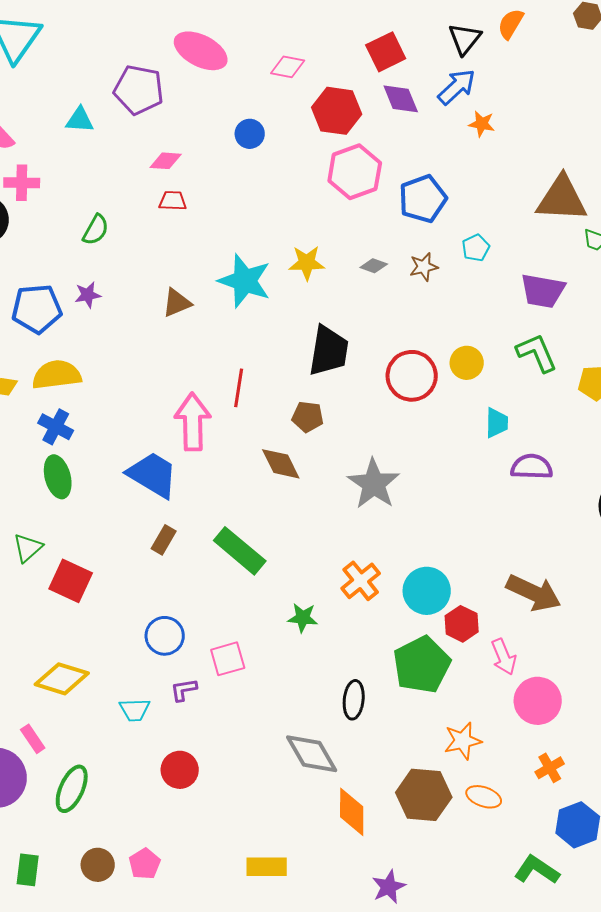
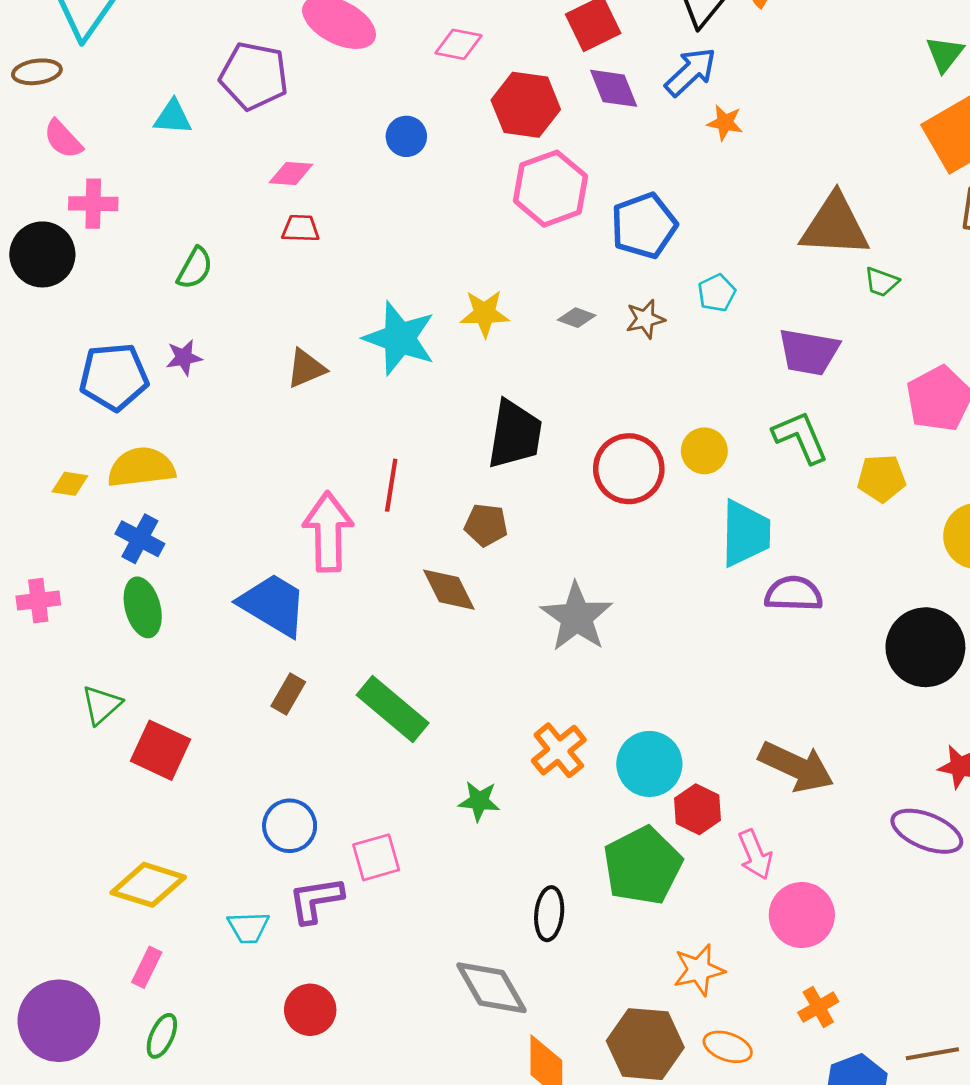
cyan trapezoid: (497, 423) -> (746, 533), size x1.6
purple L-shape: (184, 690) -> (316, 900), size x1.5
pink rectangle: (33, 739) -> (147, 967), moved, turned 60
green ellipse: (72, 789) -> (162, 1036), size x0.7

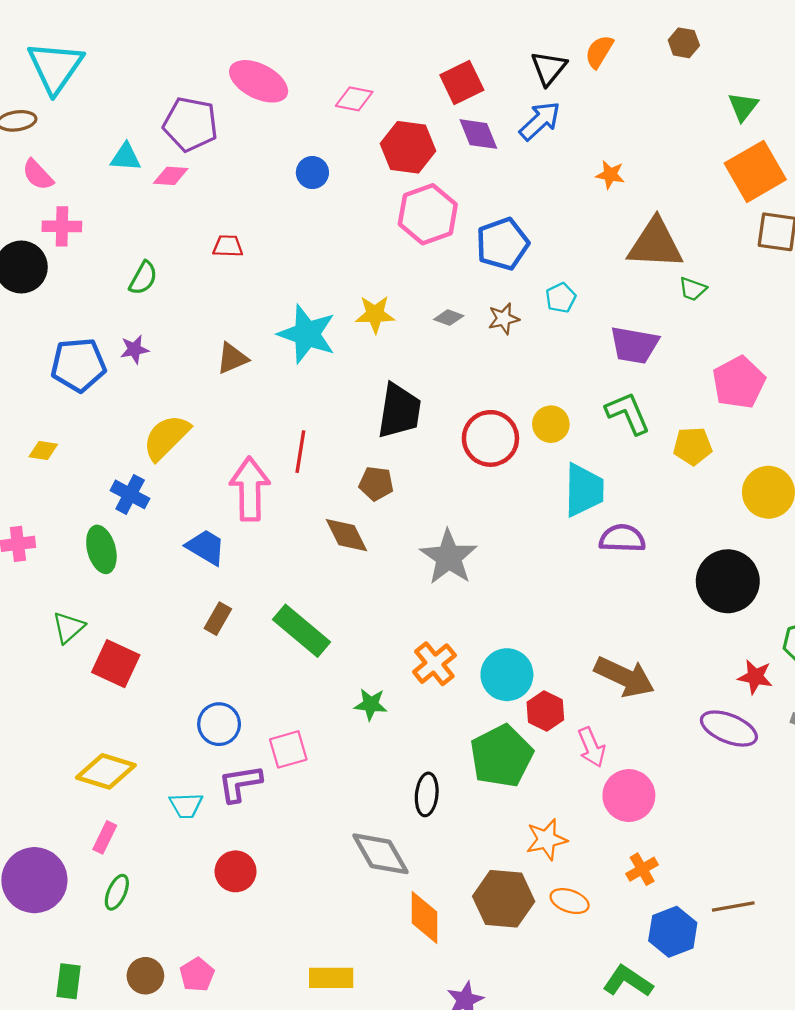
orange star: (725, 123) -> (610, 175), moved
pink diamond: (291, 173) -> (171, 176), moved
yellow semicircle: (141, 467) -> (166, 437), moved, turned -38
blue cross: (140, 539) -> (130, 494), moved
blue trapezoid: (273, 605) -> (206, 547), size x0.7

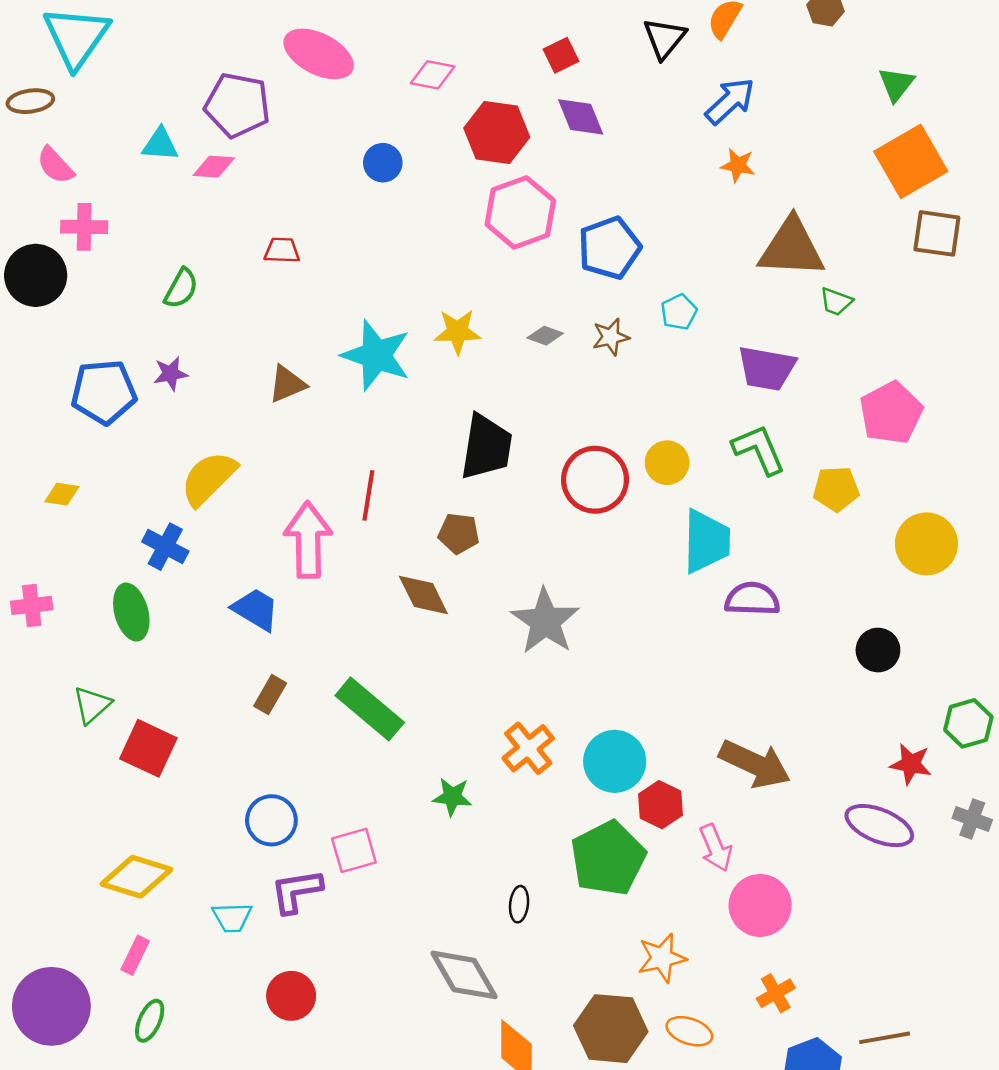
red square: (462, 82) -> (561, 55), size x0.7
blue arrow: (540, 121) -> (730, 101), moved
black circle: (728, 581) -> (878, 650), size x0.6
black ellipse: (427, 794) -> (519, 904), size x0.7

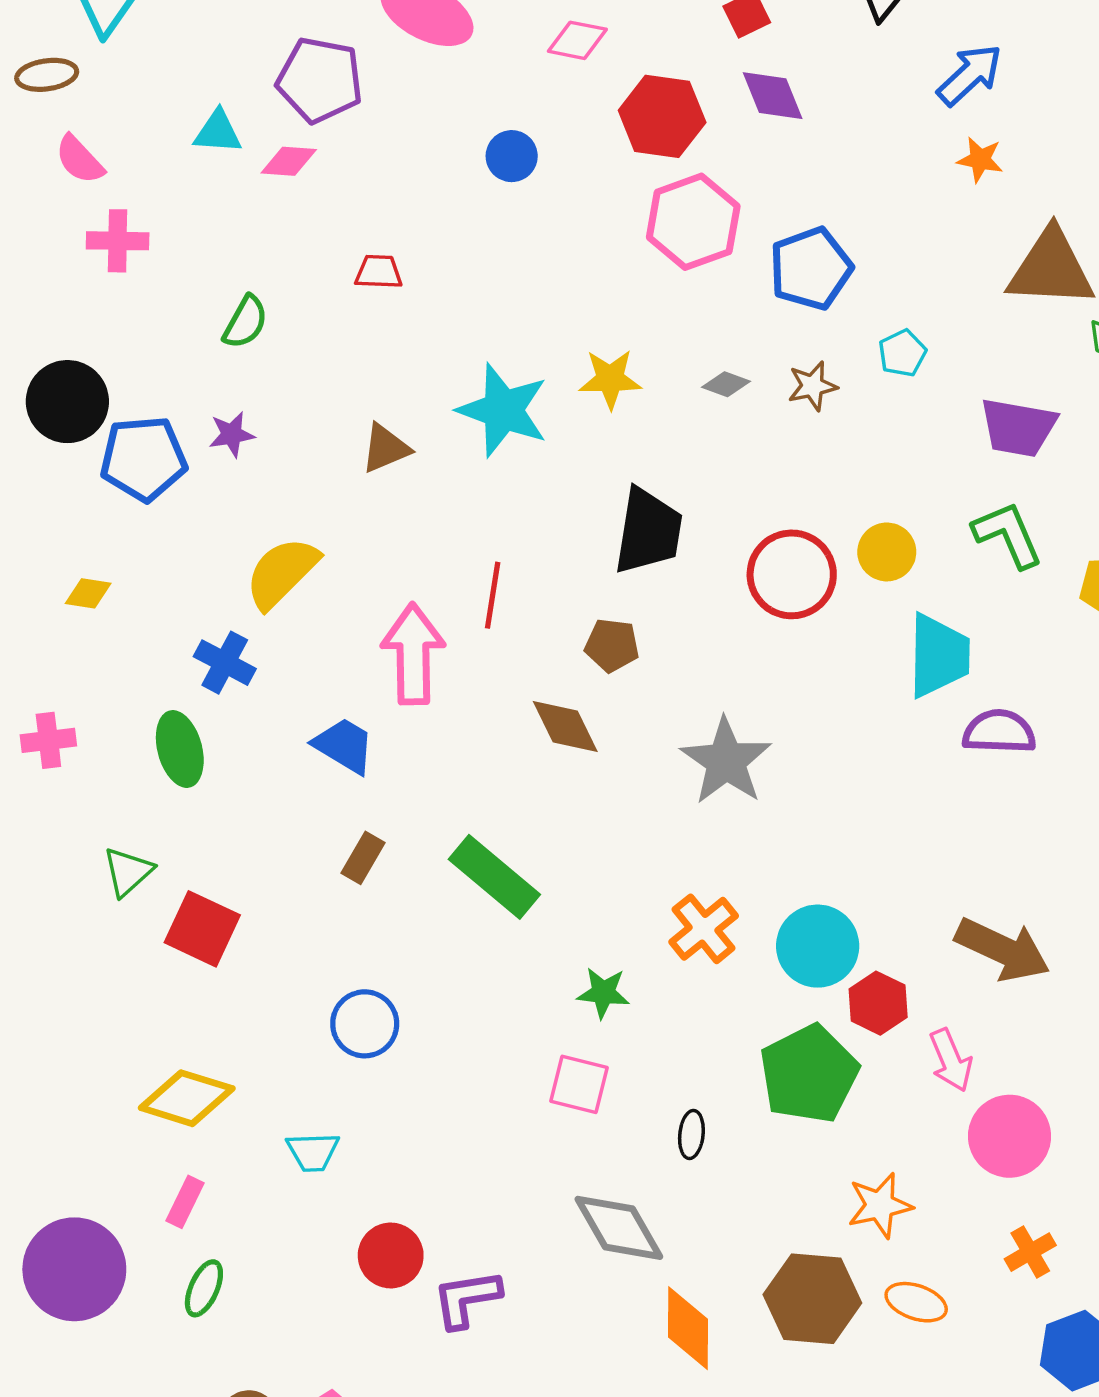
black circle: (36, 275) -> (67, 402), moved
pink square: (354, 850) -> (579, 1084), moved, turned 30
purple L-shape: (296, 891) -> (467, 1299), moved

